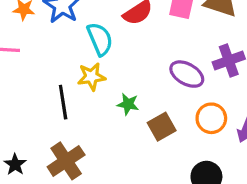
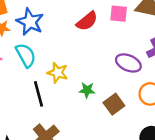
cyan semicircle: (100, 39) -> (26, 55), moved
yellow star: (91, 77) -> (58, 73), turned 30

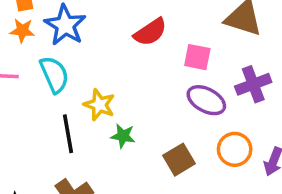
pink square: (119, 14) -> (197, 57), moved
green star: (87, 90) -> (123, 136), moved

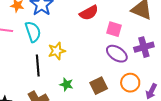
yellow star: (99, 105) -> (57, 51), turned 30
green star: (123, 136) -> (66, 84), moved

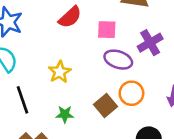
yellow star: (57, 51) -> (60, 72), moved
orange circle: (130, 83) -> (131, 93), moved

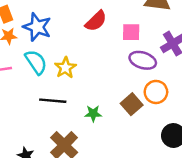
yellow star: (60, 72) -> (65, 68), moved
black line: (23, 100) -> (53, 101), turned -65

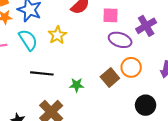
yellow star: (65, 68) -> (57, 35), moved

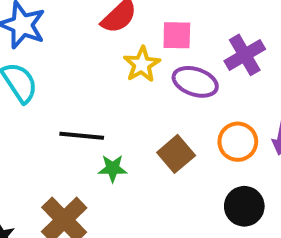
yellow star: (57, 35) -> (142, 64), moved
orange circle: (131, 67) -> (238, 142), moved
black line: (42, 73) -> (82, 136), moved

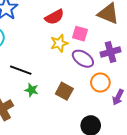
orange circle: (238, 142) -> (100, 83), moved
brown square: (176, 154) -> (64, 91), turned -36

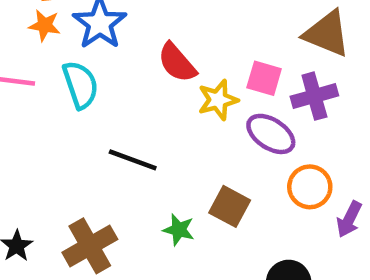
red semicircle: (54, 17) -> (177, 63), moved, turned 78
purple cross: (111, 52) -> (314, 96), moved
green star: (32, 90) -> (179, 230), moved

